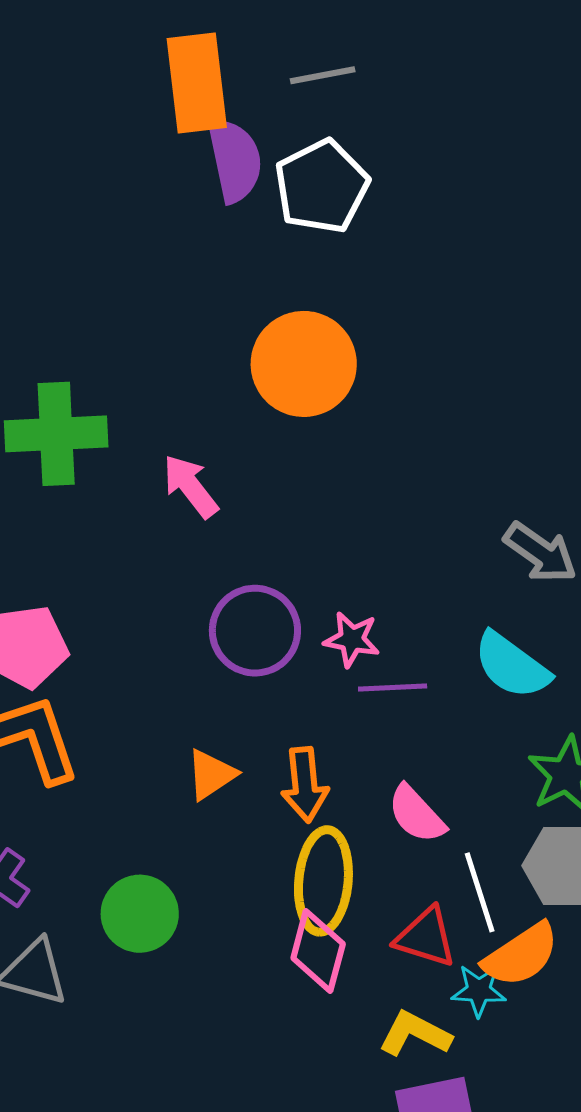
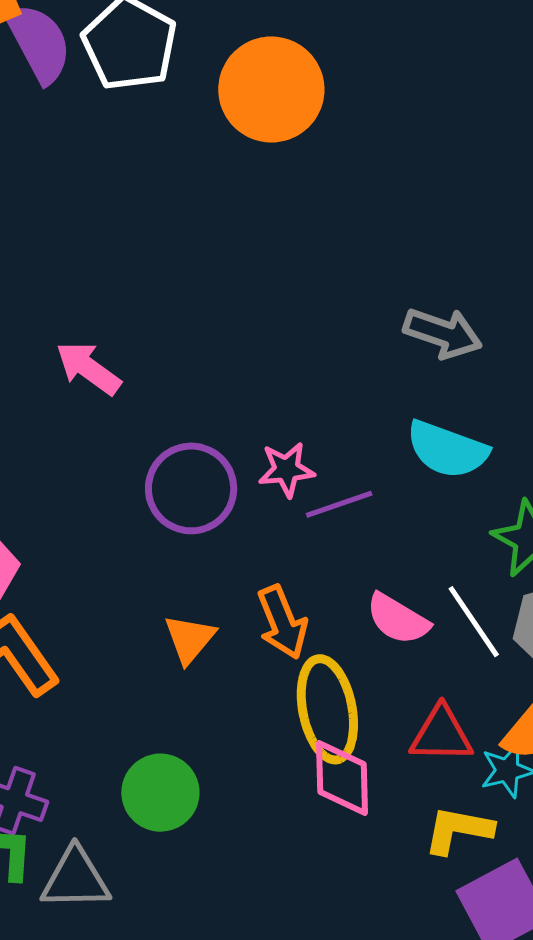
orange circle: (304, 364) -> (271, 89), moved
white line: (480, 892) -> (474, 622), moved

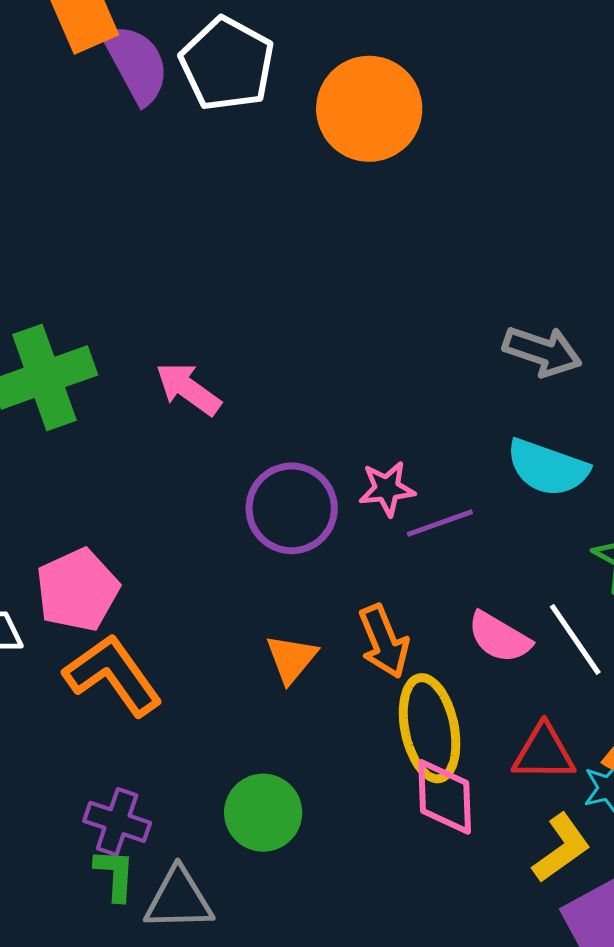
yellow L-shape: (458, 830) -> (561, 848), turned 134

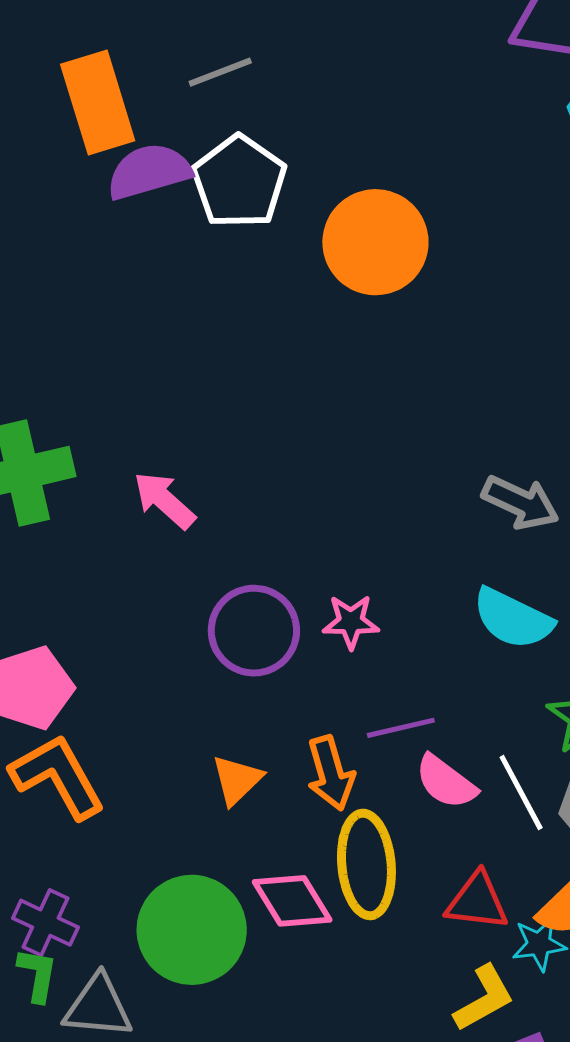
purple semicircle: (136, 64) -> (149, 172), turned -84
purple line: (440, 523) -> (401, 728), moved
pink diamond: (445, 797) -> (292, 901), moved, turned -36
green circle: (263, 813) -> (192, 930), size x1.4

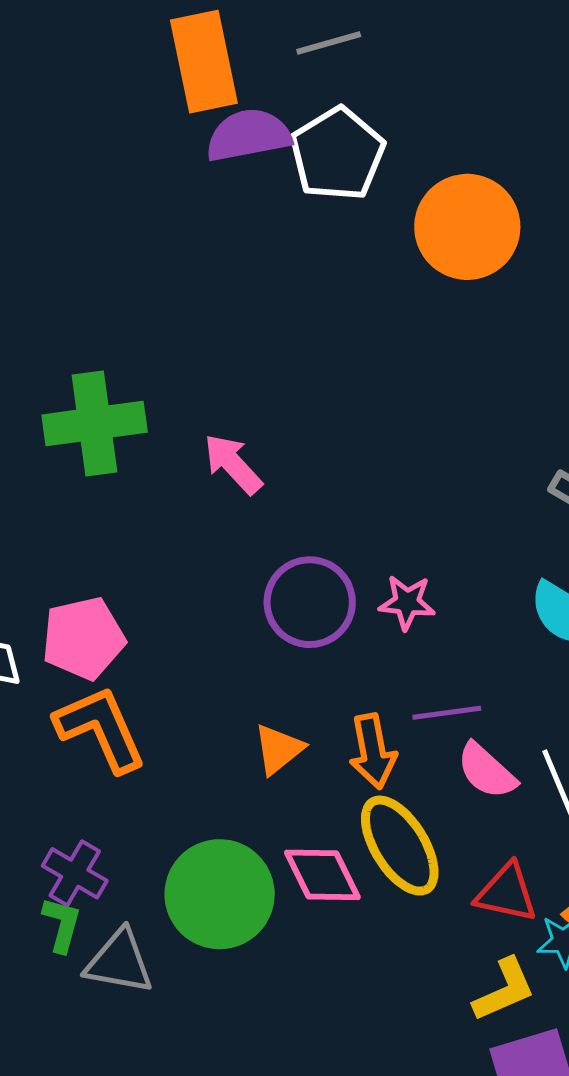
yellow ellipse: (366, 864) -> (400, 846), turned -32

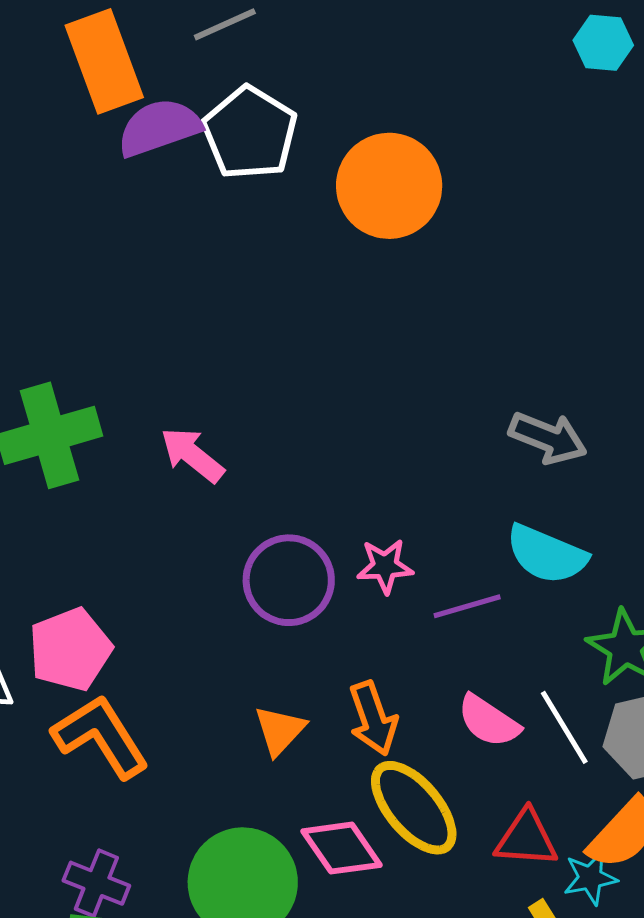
purple line: (447, 713) -> (467, 606), moved

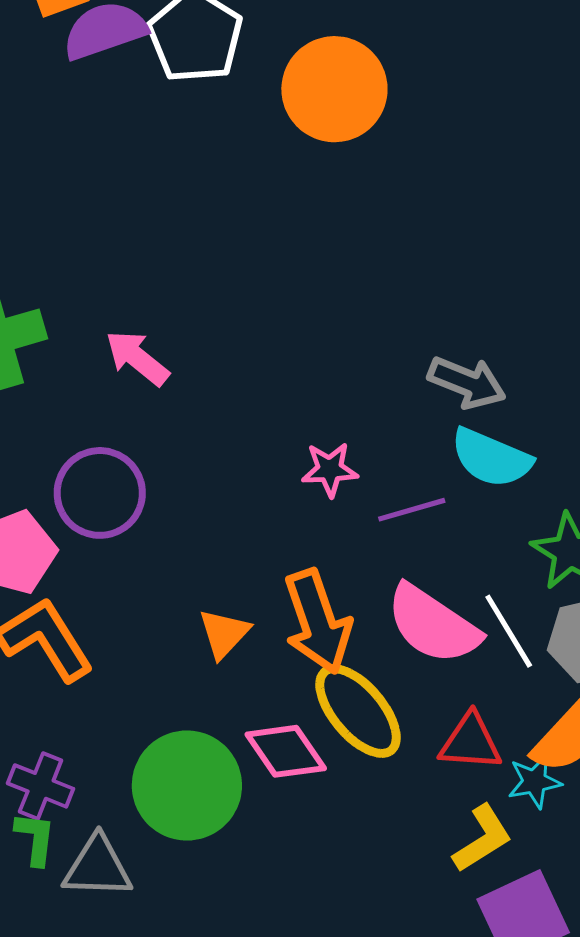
gray arrow: (548, 438) -> (467, 382), moved
purple circle: (289, 580) -> (100, 493), moved
orange arrow: (373, 718) -> (318, 622), size x1.4
pink semicircle: (489, 721) -> (433, 624), size x1.5

